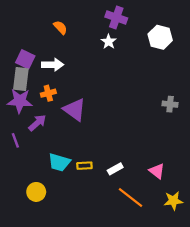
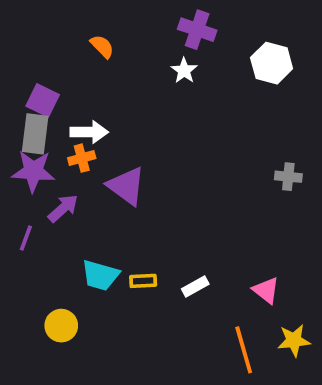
white arrow: (53, 65) -> (89, 132), moved
purple line: (15, 140) -> (26, 238), turned 40
orange line: (131, 197) -> (244, 350), moved, turned 36

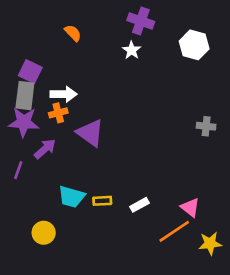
orange line: (244, 350) -> (174, 231), moved, turned 72

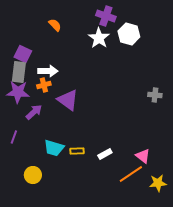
white hexagon: (194, 45) -> (129, 34), moved
white star: (132, 50) -> (99, 38), size x1.5
purple line: (18, 170) -> (14, 137), moved

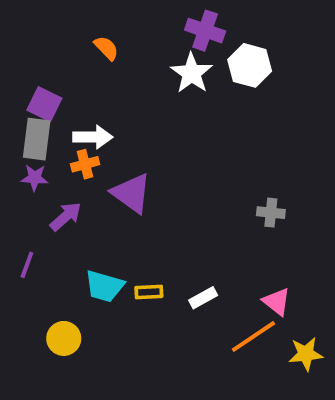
purple star: (18, 92) -> (35, 178), size x0.6
gray cross: (155, 95) -> (271, 213), moved

